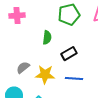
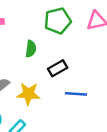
blue line: (74, 79) -> (76, 94), moved

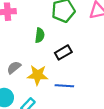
blue line: (76, 94) -> (64, 86), moved

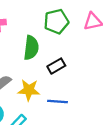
green semicircle: (40, 35) -> (31, 48), size x1.5

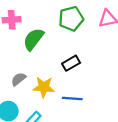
green semicircle: (31, 48) -> (33, 39), moved, turned -150

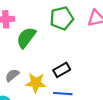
black rectangle: (71, 63) -> (62, 70), moved

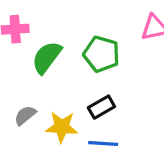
green pentagon: (62, 18) -> (101, 54), moved, turned 30

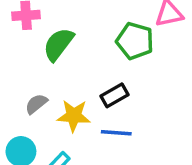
green pentagon: (101, 54) -> (135, 41), moved

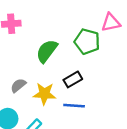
green semicircle: (58, 44) -> (47, 51), moved

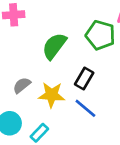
black rectangle: (73, 79) -> (84, 79), turned -30
blue line: (74, 106) -> (85, 108), turned 36

